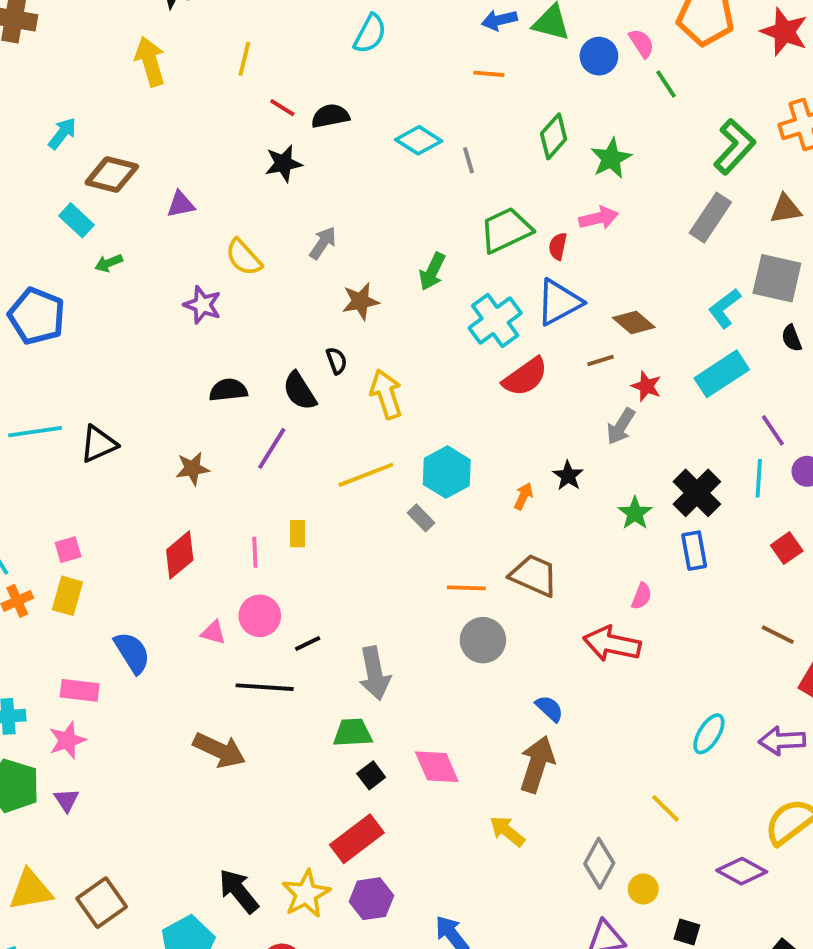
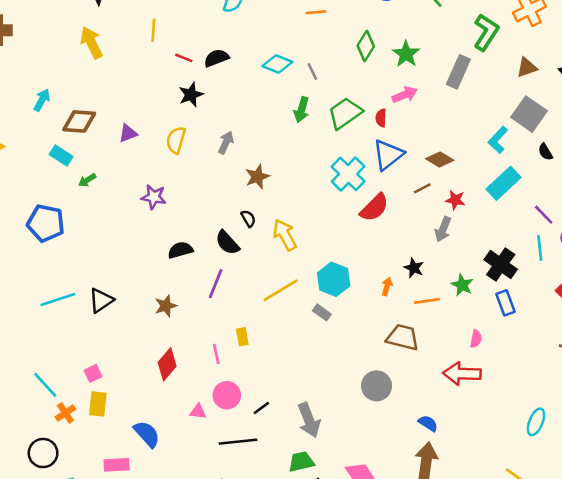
gray rectangle: (710, 218) -> (458, 72), moved
yellow semicircle: (244, 257) -> (176, 140), moved, turned 68
green arrow: (432, 271) -> (301, 110), moved
gray square: (777, 278) -> (529, 114), turned 32
orange line: (466, 588) -> (427, 301), moved

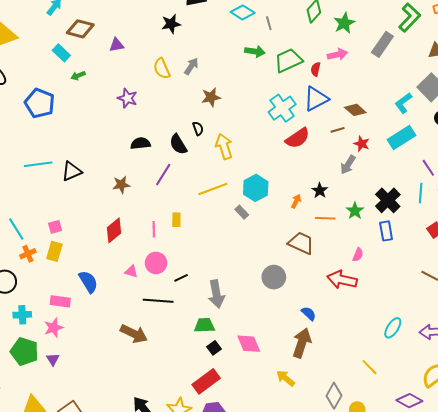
green arrow: (301, 110) -> (255, 51), turned -108
yellow semicircle: (176, 140) -> (162, 69), moved, turned -50

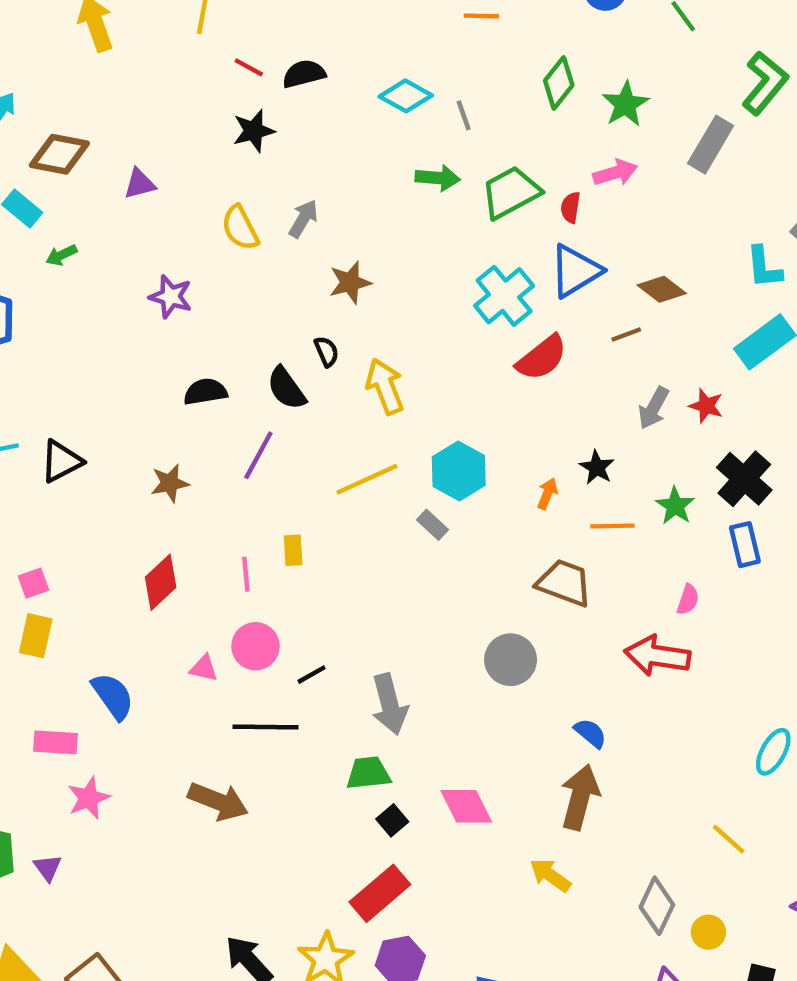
cyan L-shape: (403, 103) -> (764, 267), turned -55
red star: (362, 144) -> (706, 406), moved
pink star: (54, 328) -> (89, 798), moved

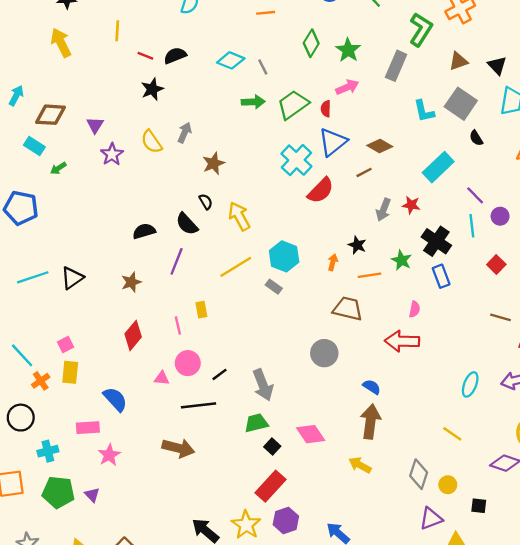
purple triangle: (140, 184) -> (95, 125), turned -36
cyan L-shape: (764, 267) -> (424, 111), moved
purple star: (171, 297) -> (112, 154), moved, turned 30

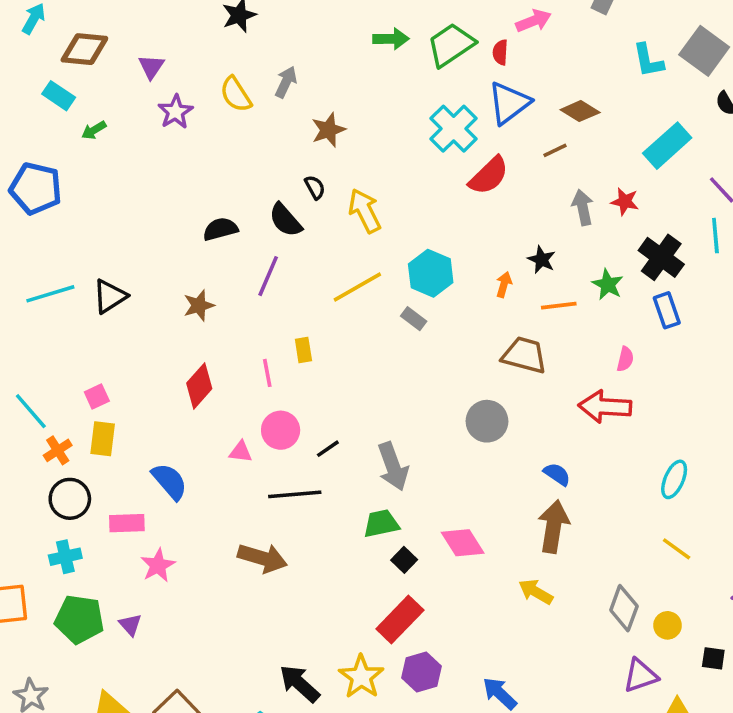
gray arrow: (383, 210) -> (583, 207), turned 145
cyan ellipse: (470, 384) -> (674, 479), moved
black circle: (21, 418) -> (70, 499), moved

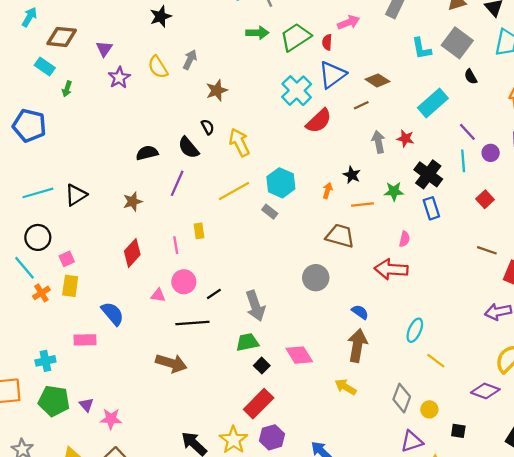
green arrow: (94, 130) -> (67, 89), turned -42
green star: (608, 285) -> (394, 191), turned -30
cyan ellipse: (674, 479) -> (415, 330), moved
black circle: (70, 499) -> (38, 237), moved
pink star: (158, 565) -> (111, 419), moved, turned 30

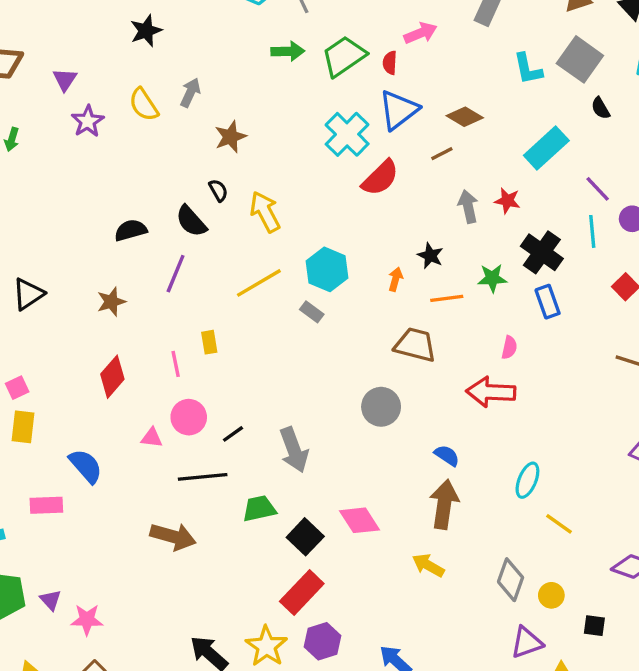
green trapezoid: (247, 342) -> (259, 509), moved
black square: (262, 366) -> (305, 537), size x1.5

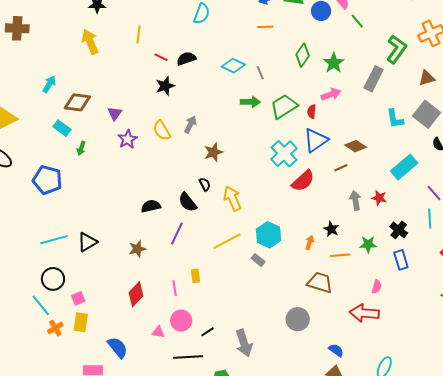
black cross: (542, 252) -> (399, 230), size x0.7

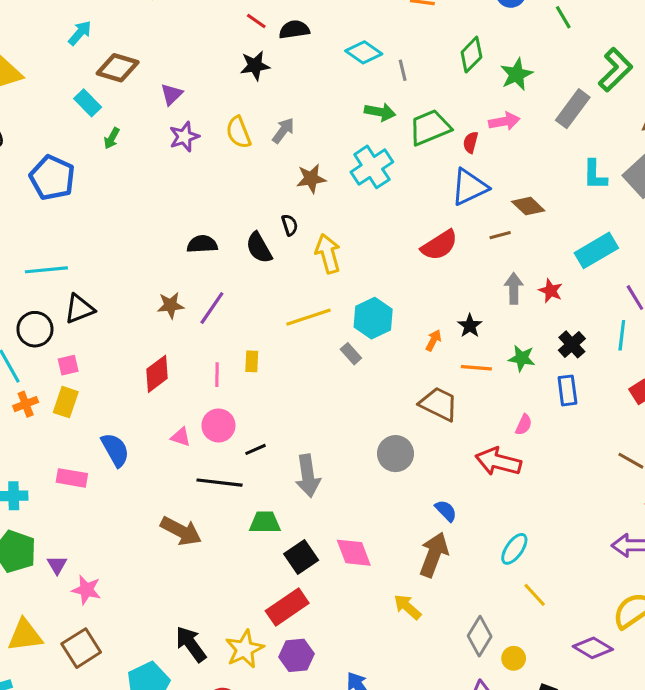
cyan cross: (284, 154) -> (372, 167), moved
purple line: (177, 234) -> (212, 308), moved
black triangle: (87, 242) -> (79, 309), moved

